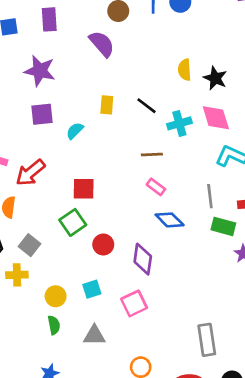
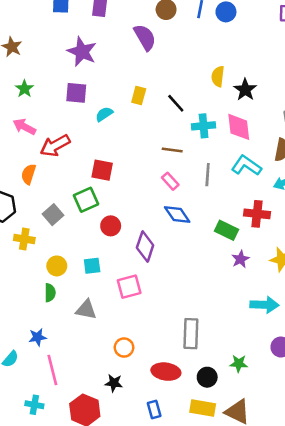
gray line: (210, 196) -> (208, 175), moved
gray square: (30, 245) -> (53, 215), moved

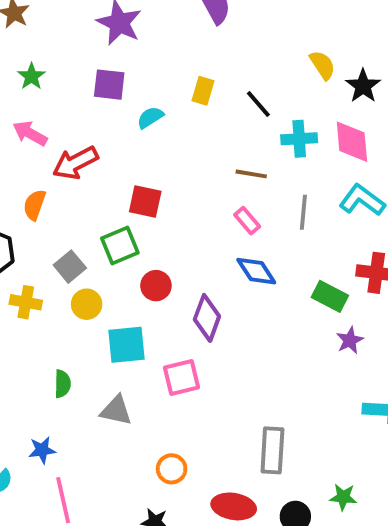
yellow semicircle: (218, 76) -> (322, 65), turned 138
yellow circle: (57, 266) -> (87, 304), moved
cyan square: (92, 266) -> (127, 345), size x1.5

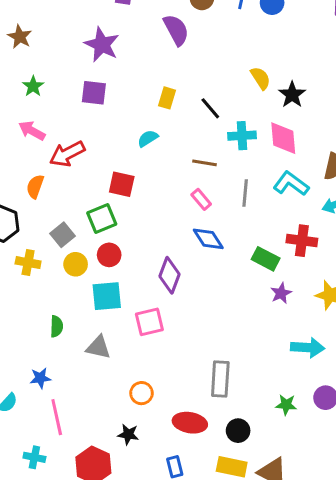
cyan semicircle: (150, 117) -> (148, 138), moved
red circle: (156, 286) -> (109, 255), moved
green star: (343, 497) -> (286, 405), moved

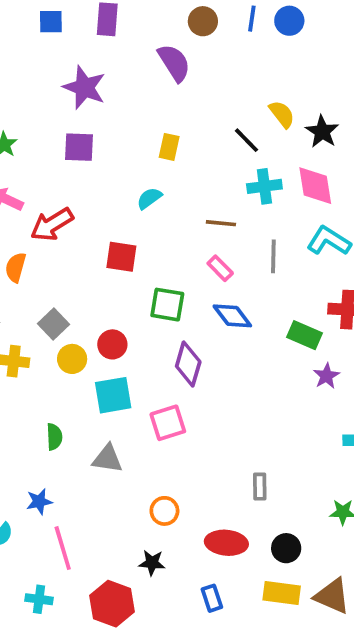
black line: (210, 108) -> (247, 140), moved
green square: (102, 218) -> (167, 305), moved, turned 36
gray rectangle: (220, 379) -> (260, 487), size x0.6

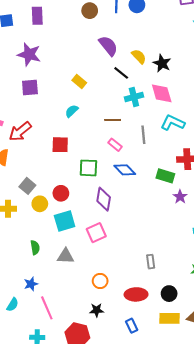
purple semicircle: (174, 63) -> (108, 46), moved
yellow rectangle: (169, 147) -> (79, 82), turned -56

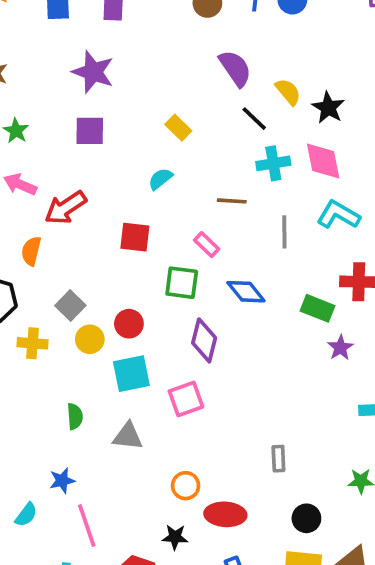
pink rectangle: (115, 145) -> (207, 245), moved
red ellipse: (136, 294) -> (225, 514), moved

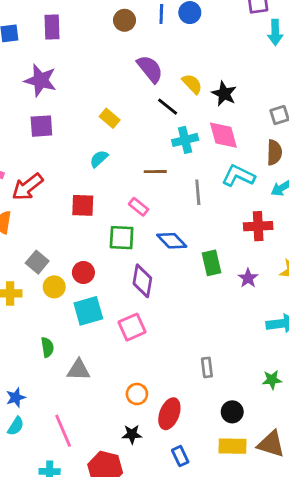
green rectangle: (317, 308) -> (212, 263), moved, turned 60
gray triangle: (128, 436) -> (79, 370), moved
blue star: (62, 481) -> (16, 397), moved
red ellipse: (225, 514) -> (169, 414), turned -68

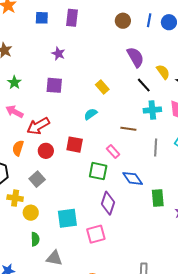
purple star: (40, 80) -> (58, 54), size x0.6
red circle: (83, 272) -> (46, 151), moved
yellow circle: (54, 287) -> (31, 213), moved

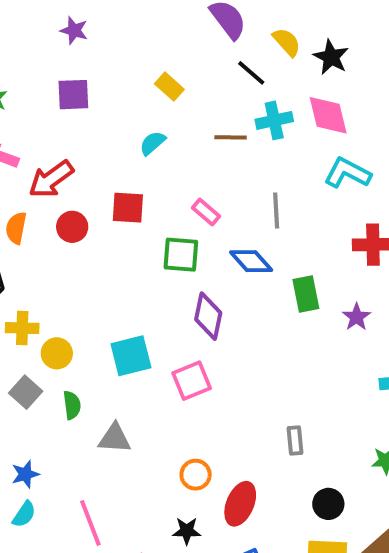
brown line: (128, 129) -> (231, 137), moved
gray line: (156, 148) -> (276, 211), moved
gray square: (37, 179) -> (26, 392), moved

